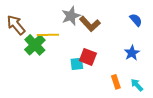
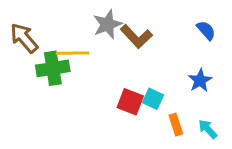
green cross: (35, 45) -> (53, 68), turned 35
red square: (88, 57) -> (130, 102), moved
cyan square: (77, 64) -> (153, 99), moved, turned 32

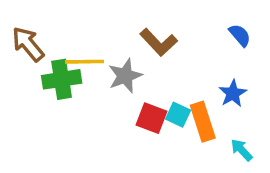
gray star: (107, 24) -> (125, 76), moved
orange rectangle: (176, 124) -> (203, 122), moved, size x1.5

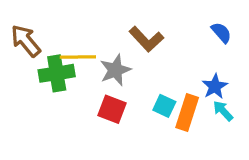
red square: (152, 118) -> (112, 109), moved
orange rectangle: (203, 122) -> (187, 112), turned 36
cyan arrow: (242, 150) -> (223, 111), moved

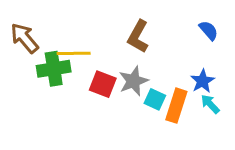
brown L-shape: (146, 39) -> (138, 37), turned 72
gray star: (115, 70) -> (133, 81), moved
red square: (112, 109) -> (103, 84), moved

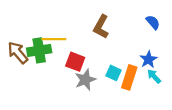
brown arrow: (25, 38) -> (18, 53), moved
gray star: (133, 81) -> (85, 80), moved

